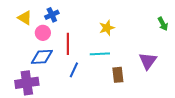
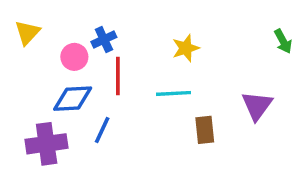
blue cross: (52, 15) -> (104, 39), moved
yellow triangle: (25, 18) -> (27, 33), moved, turned 42
blue line: (74, 70) -> (102, 130), moved

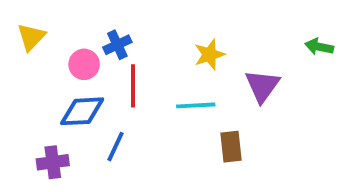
green arrow: (283, 41) -> (319, 47), turned 130
purple triangle: (257, 106) -> (262, 86), moved
purple cross: (47, 144) -> (53, 162), size x0.7

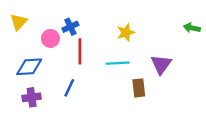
purple triangle: (262, 86) -> (161, 64), moved
blue diamond: (82, 111) -> (29, 67), moved

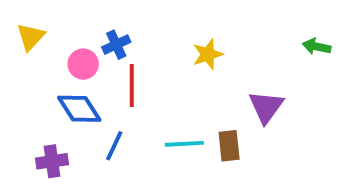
cyan line: (118, 63) -> (184, 144), moved
blue diamond: (29, 67) -> (79, 109), moved, turned 60

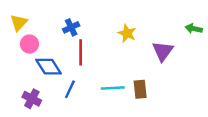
yellow star: (208, 54) -> (127, 33), turned -30
pink circle: (83, 64) -> (29, 44), moved
purple triangle: (266, 107) -> (163, 51), moved
purple cross: (52, 161) -> (32, 99), turned 36

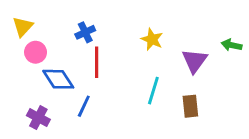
green arrow: (194, 29) -> (232, 45), moved
cyan line: (113, 88) -> (153, 91), moved, turned -70
brown rectangle: (140, 89) -> (190, 106), moved

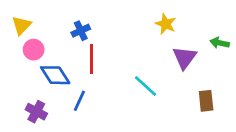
yellow star: (152, 39) -> (166, 24), moved
cyan line: (153, 91) -> (145, 86), turned -65
brown rectangle: (190, 106) -> (206, 101), moved

